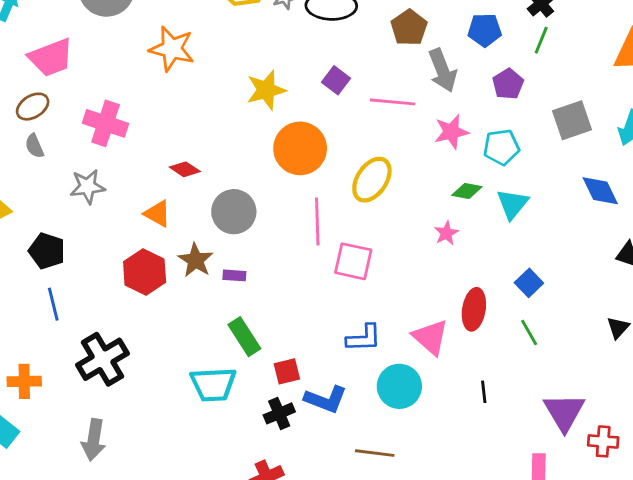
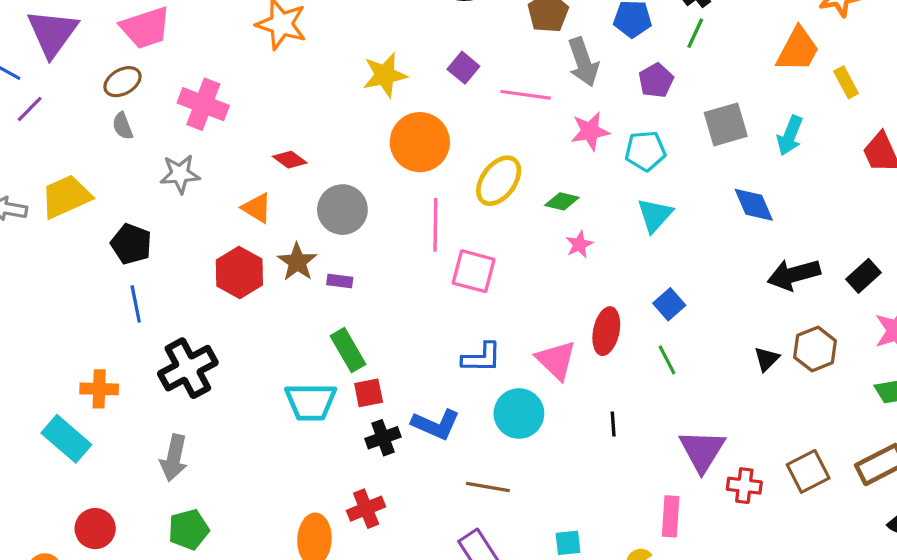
green diamond: (467, 191) -> (562, 201), moved
red square: (287, 371) -> (369, 393), moved

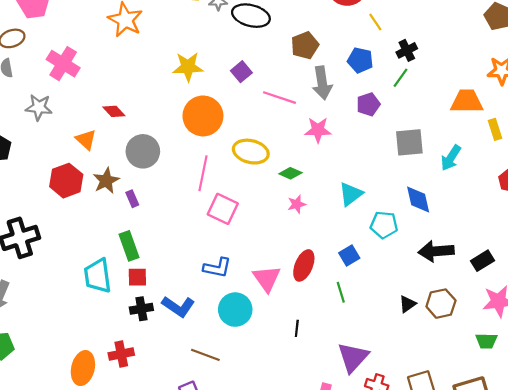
orange trapezoid: (798, 49) -> (467, 101), turned -128
cyan pentagon: (645, 151) -> (384, 225), moved
yellow ellipse: (499, 181) -> (251, 152), turned 56
purple rectangle: (340, 281) -> (132, 199), turned 49
cyan trapezoid: (311, 402) -> (98, 276), turned 72

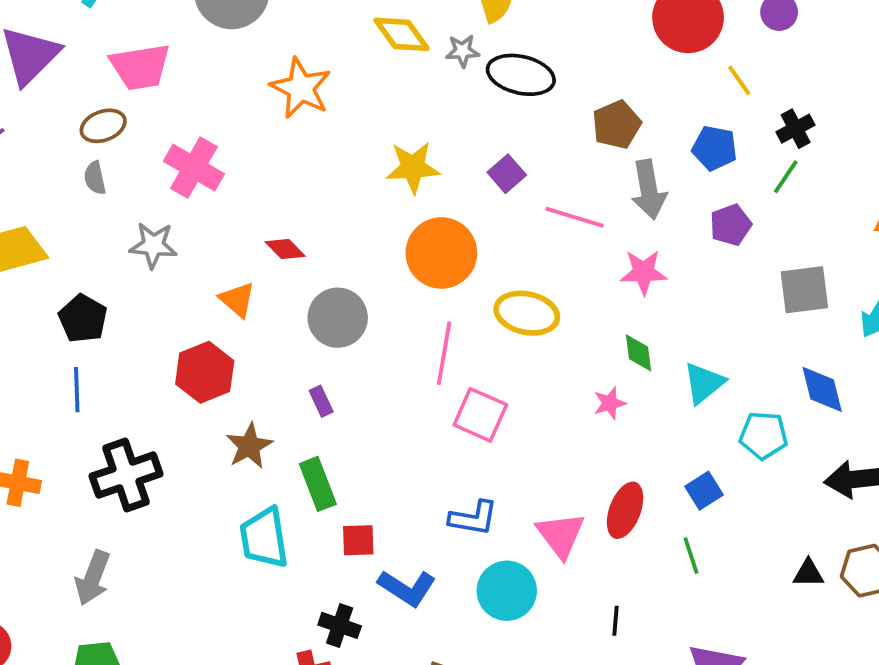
green diamond: (290, 173) -> (639, 353), moved, turned 60
brown star: (106, 181) -> (249, 446), moved
red square: (137, 277) -> (358, 540), moved
black triangle: (407, 304) -> (808, 573), turned 36
black cross: (141, 309) -> (340, 625), moved, turned 30

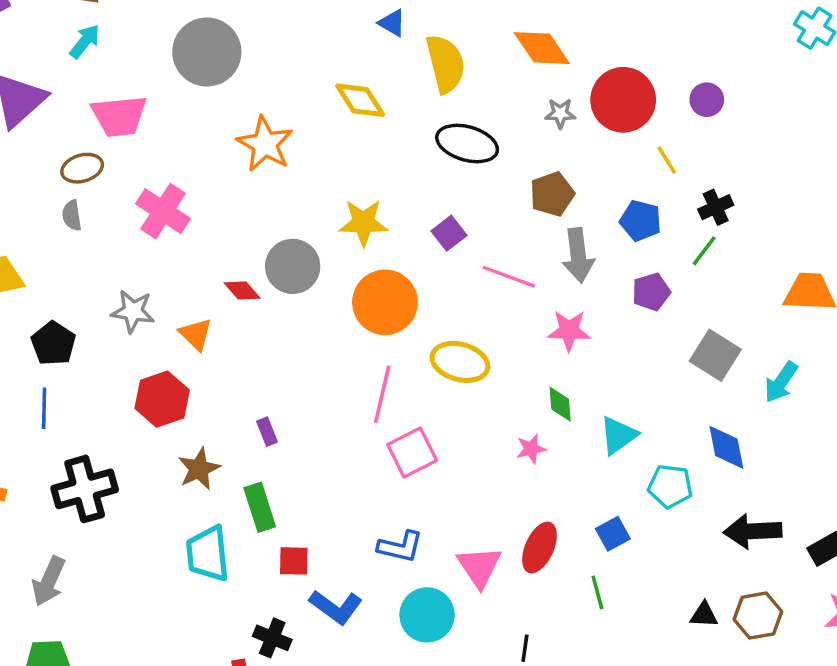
gray star: (462, 51) -> (560, 113), moved
gray star: (153, 245) -> (133, 311), moved
gray square: (804, 290) -> (715, 355), turned 36
gray circle: (338, 318) -> (293, 266), moved
pink square: (480, 415) -> (412, 453), turned 36

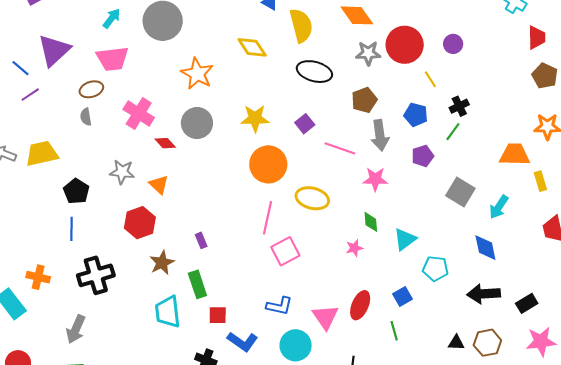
cyan arrow: (85, 41) -> (112, 18), moved
gray star: (560, 113) -> (368, 53), size x1.4
gray circle: (293, 266) -> (197, 123), moved
red diamond: (242, 290) -> (165, 143), moved
blue diamond: (726, 447) -> (485, 248), moved

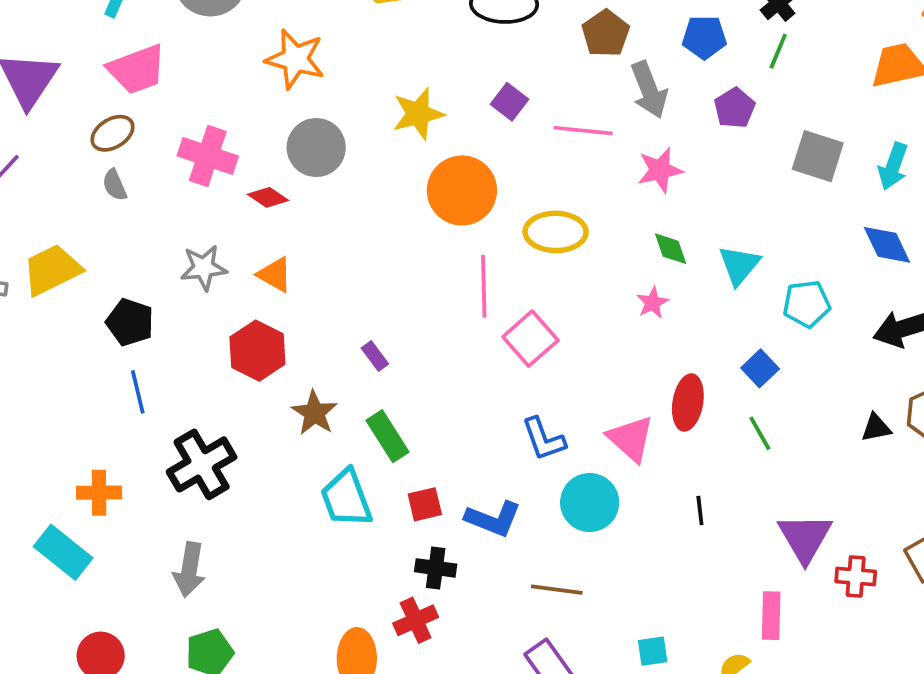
blue L-shape: (279, 306) -> (544, 439), turned 72
red square: (218, 315) -> (425, 504), moved

